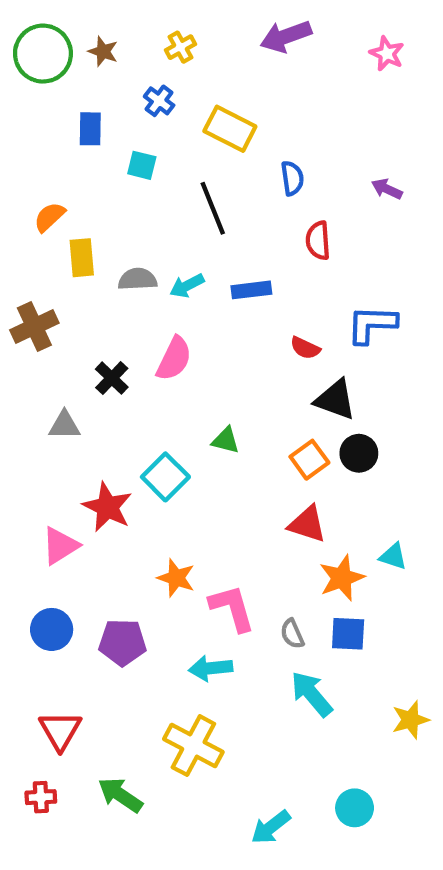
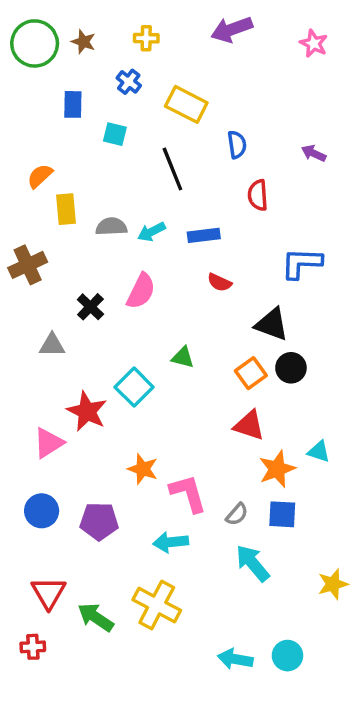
yellow cross: (180, 47) -> (146, 38), turned 30
red semicircle: (305, 348) -> (219, 282), moved
gray semicircle: (292, 634) -> (237, 514), turned -115
green arrow: (120, 795) -> (96, 617), moved
cyan arrow: (271, 827) -> (235, 659), moved, turned 48

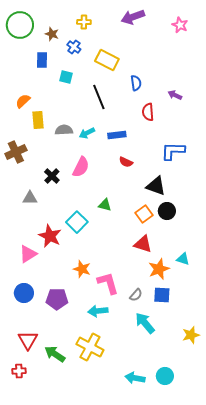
brown star: (83, 42) -> (52, 34), moved
purple arrow: (314, 153) -> (175, 95), moved

